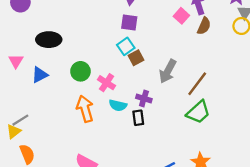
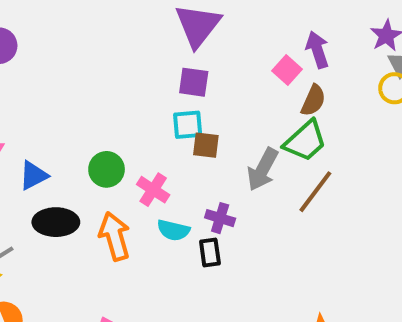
brown semicircle: (204, 26) -> (313, 100), moved
black ellipse: (49, 40) -> (56, 222), moved
cyan square: (126, 46) -> (188, 125), turned 30
brown square: (136, 58) -> (206, 145), turned 35
green trapezoid: (198, 112) -> (305, 141), moved

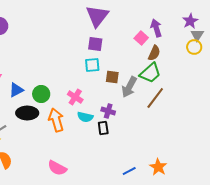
brown square: (206, 145) -> (112, 77), moved
green circle: (107, 169) -> (41, 94), moved

